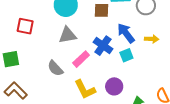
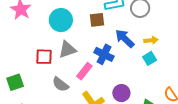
red square: (25, 26) -> (44, 57), moved
cyan square: (126, 55) -> (150, 58), moved

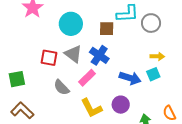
blue arrow: (125, 39) -> (130, 78), moved, turned 145
gray triangle: (67, 50) -> (73, 54), turned 48
blue cross: (104, 54) -> (99, 55), moved

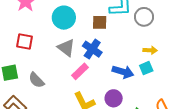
red square: (49, 58) -> (24, 41), moved
gray semicircle: (62, 87) -> (36, 80), moved

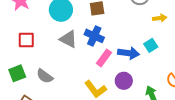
yellow arrow: (150, 50) -> (160, 18), moved
pink rectangle: (80, 71) -> (104, 58), moved

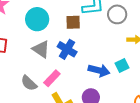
pink rectangle: (104, 58) -> (52, 78), moved
gray semicircle: (45, 76) -> (29, 83), moved

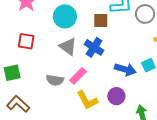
gray semicircle: (29, 83) -> (55, 80), turned -36

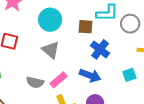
blue cross: (94, 47) -> (100, 49), moved
blue arrow: (125, 69) -> (90, 75), moved

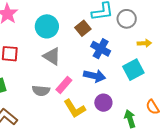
brown square: (86, 27) -> (83, 28), turned -35
cyan square: (129, 75) -> (133, 70), size x1.5

